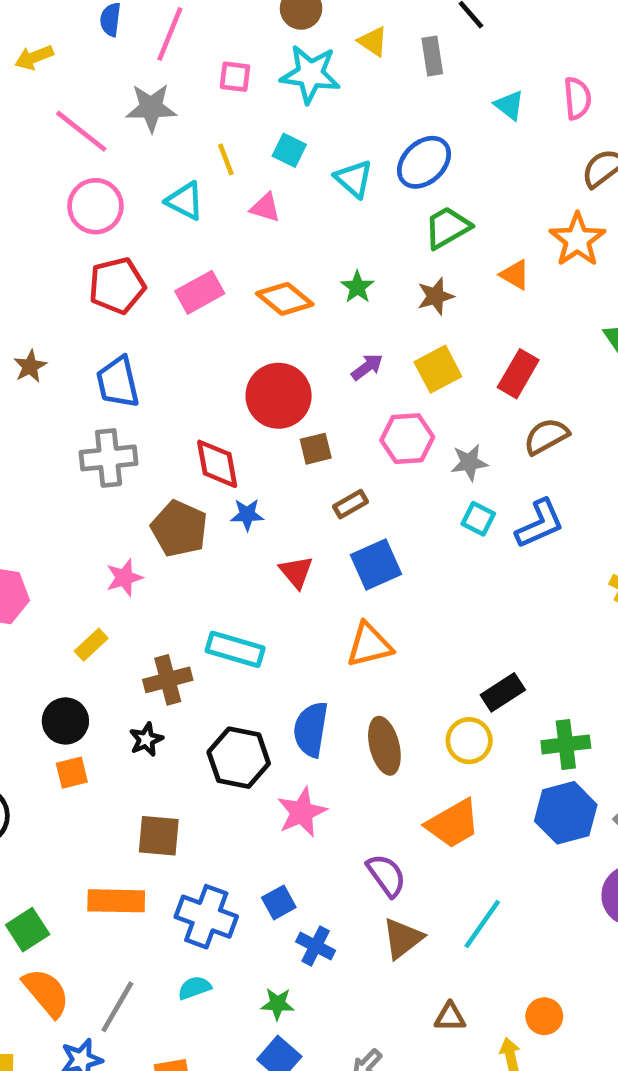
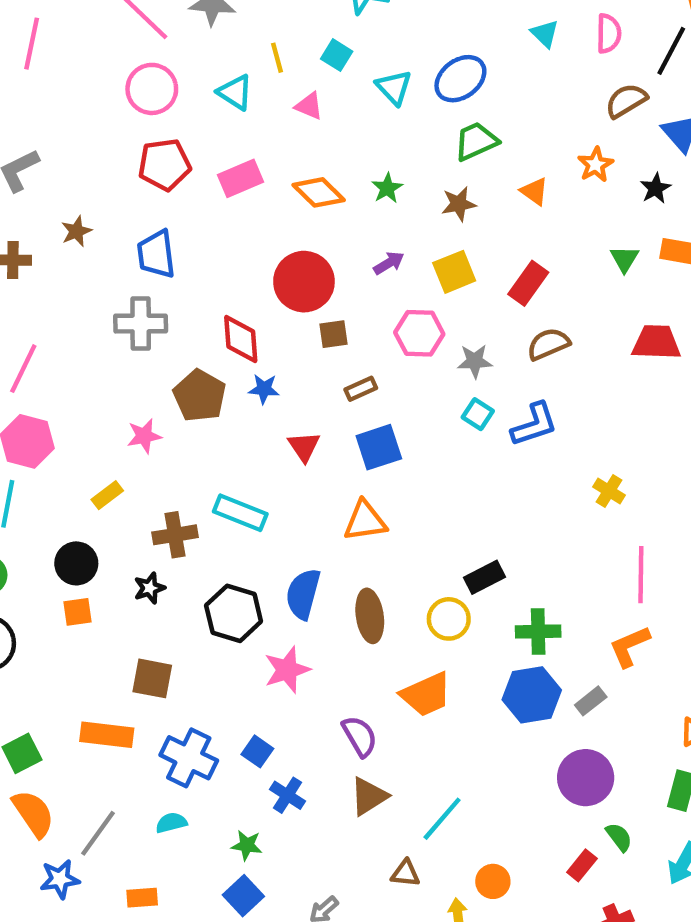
orange star: (577, 240) -> (596, 165), size x0.7
blue square: (279, 902) -> (257, 751), turned -32
cyan line: (482, 924) -> (442, 819), moved

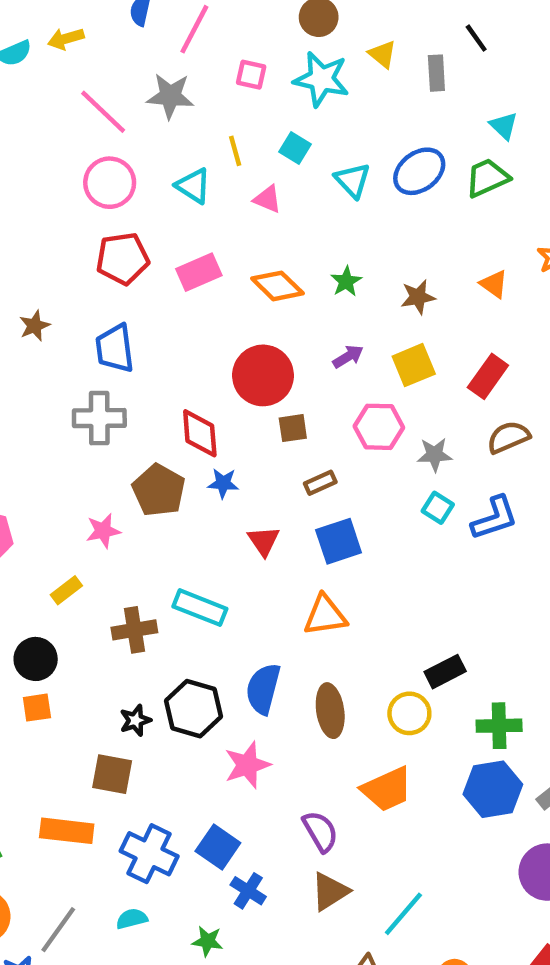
green trapezoid: (476, 141) -> (487, 178), moved
black star: (149, 588) -> (135, 720), moved
blue square: (257, 751) -> (218, 847), size x1.4

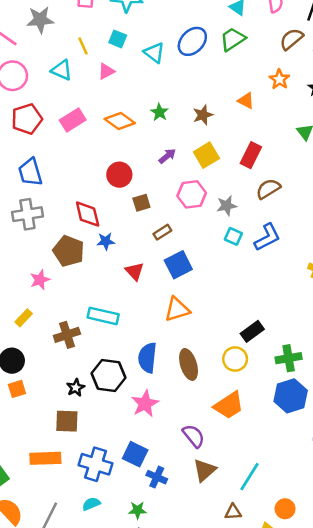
pink triangle: (267, 199) -> (106, 71), turned -42
red circle: (263, 375) -> (119, 175), size x0.7

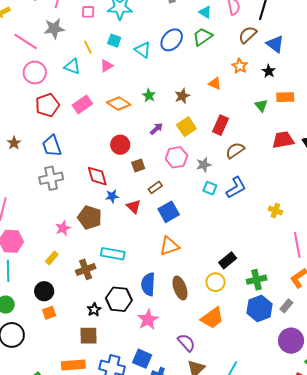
brown pentagon: (69, 251) -> (90, 217), moved
red triangle: (134, 271) -> (134, 206), moved

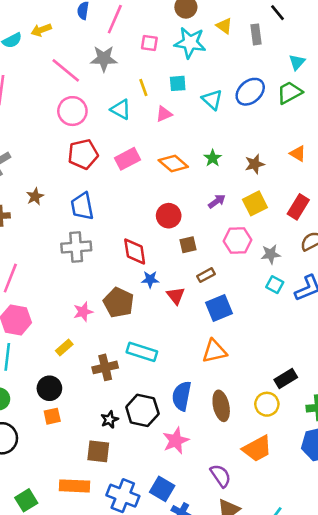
cyan triangle: (205, 12) -> (297, 62), turned 32
cyan square: (114, 41) -> (178, 83), turned -32

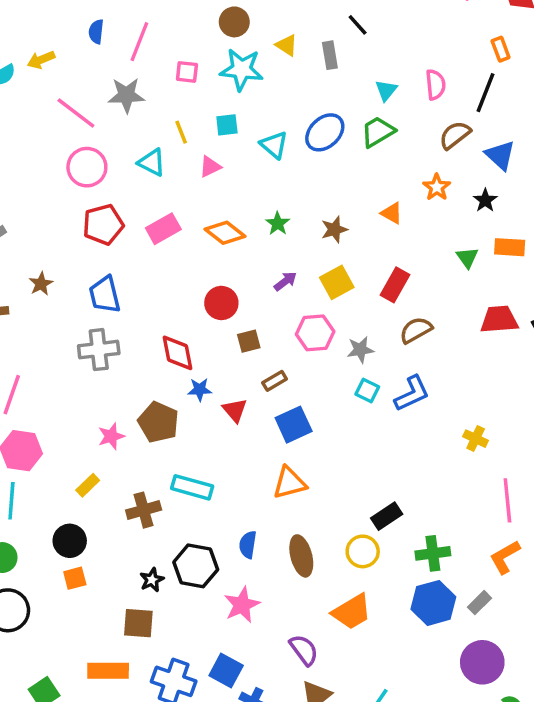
blue semicircle: (182, 396) -> (248, 545), size x0.7

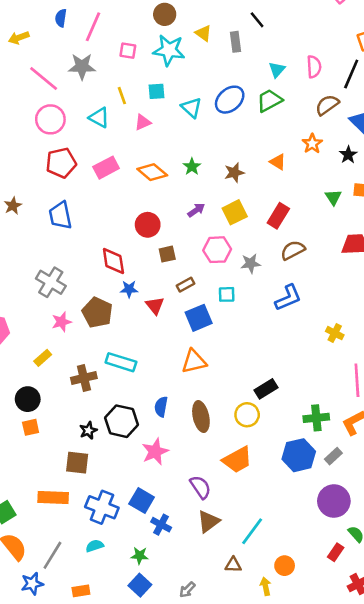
gray cross: (99, 350) -> (51, 282), moved, turned 36
cyan square: (367, 390) -> (227, 294), moved, turned -30
green cross: (433, 553) -> (316, 418), moved

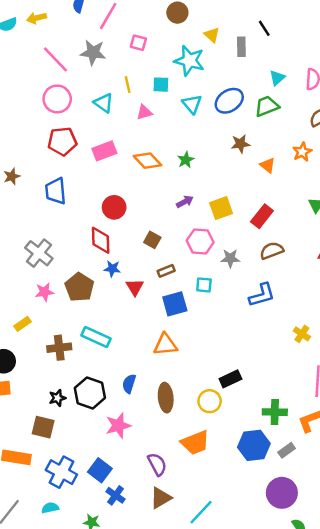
cyan star: (169, 50) -> (189, 61), moved
brown star: (234, 173) -> (240, 144), moved
red circle: (148, 225) -> (114, 207), moved
brown square: (167, 254) -> (152, 240), turned 35

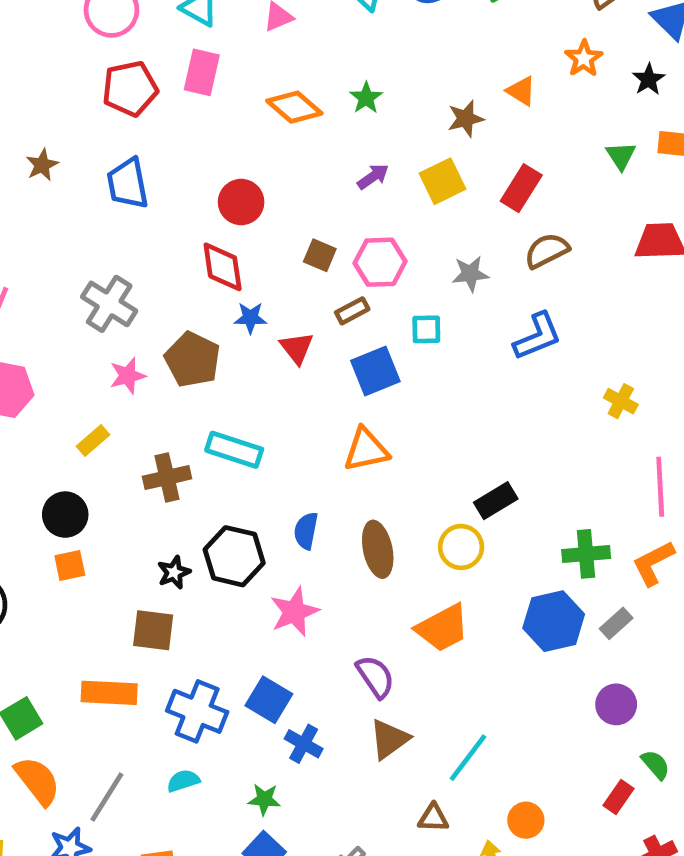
brown star: (240, 144) -> (466, 119), moved
pink rectangle: (104, 151) -> (202, 72), moved, turned -50
pink hexagon: (200, 241) -> (380, 262), moved
purple circle: (282, 493) -> (616, 704), size x0.7

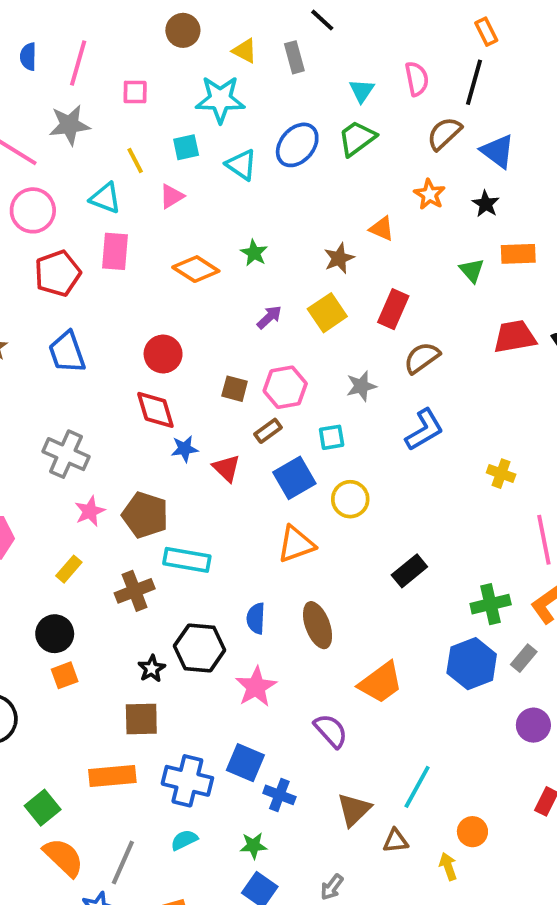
brown pentagon: (192, 359) -> (145, 515), moved
yellow circle: (461, 547) -> (350, 499), moved
brown triangle: (389, 739) -> (354, 810), moved

